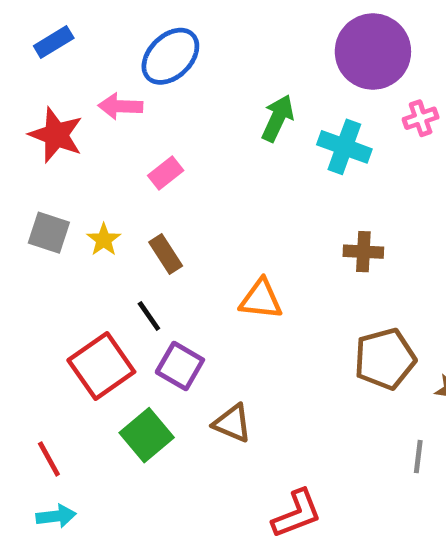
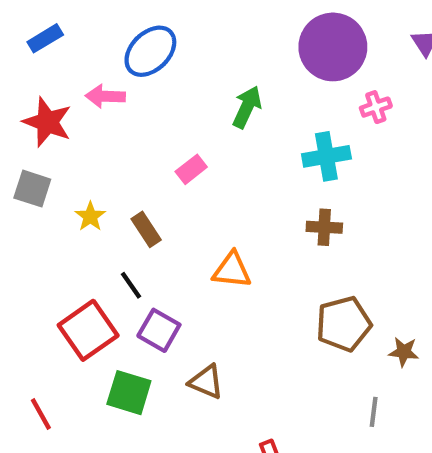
cyan cross: (344, 147) -> (326, 156), moved, turned -30
pink rectangle: (166, 173) -> (191, 169), moved
gray square: (49, 233) -> (32, 189), moved
green square: (147, 435) -> (129, 393), turned -33

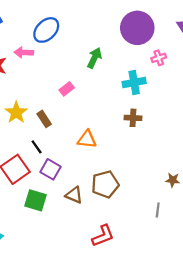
yellow star: (90, 217) -> (16, 113), size x1.5
brown pentagon: (344, 324) -> (105, 184), moved

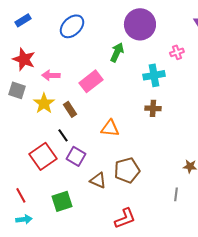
purple circle: (137, 28) -> (140, 24), moved
pink arrow: (24, 52) -> (51, 75), moved
pink rectangle: (67, 89) -> (91, 81), size x1.6
green square: (36, 200) -> (62, 201), moved, turned -35

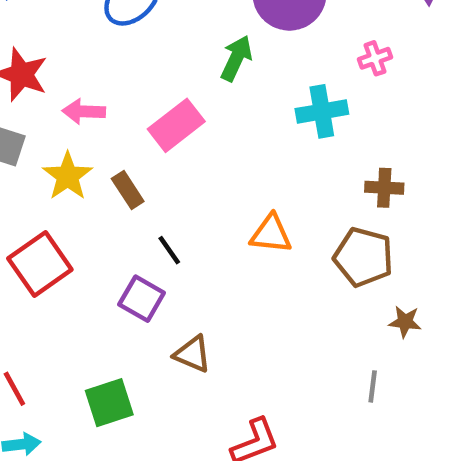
brown cross: (153, 108) -> (384, 188), moved
orange triangle: (110, 128) -> (271, 234), moved
black line: (63, 135) -> (169, 250), moved
red square: (43, 156) -> (40, 264), moved
brown pentagon: (127, 170) -> (363, 257), moved, turned 30

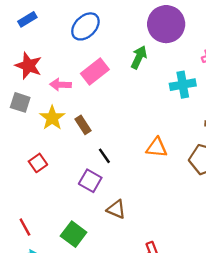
pink rectangle: (176, 125) -> (95, 72), moved
red square: (40, 264) -> (38, 163), size x0.6
green square: (109, 403) -> (74, 234), turned -35

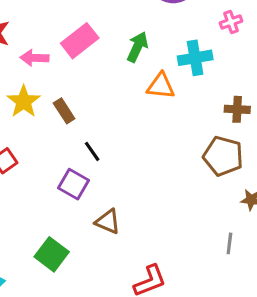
green arrow: (139, 57) -> (137, 47), moved
orange triangle: (157, 148) -> (161, 86), moved

